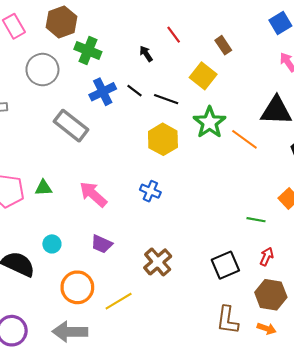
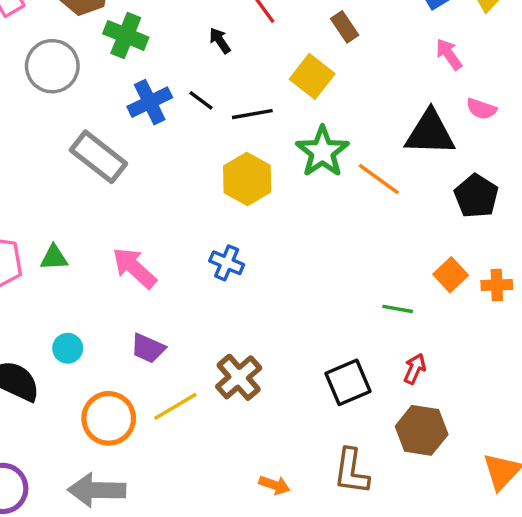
black line: (166, 99) -> (252, 114), turned -30
yellow line: (119, 301) -> (175, 406), moved
orange arrow: (267, 329) -> (275, 485), moved

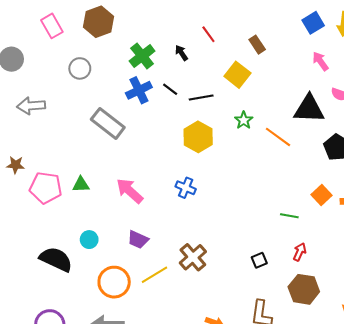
green cross: (126, 35) -> (142, 56), moved, turned 30
gray circle: (52, 66) -> (80, 68), size x0.7
green star: (322, 152) -> (244, 120), size x0.6
black square: (348, 382) -> (259, 260), size x0.6

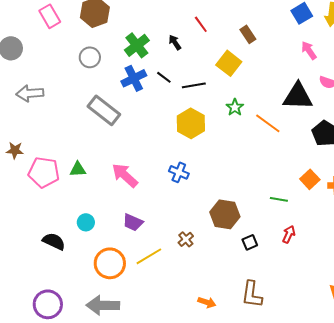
gray circle: (80, 68) -> (90, 57), moved
brown cross: (193, 257) -> (186, 239), size x0.6
black semicircle: (56, 259) -> (54, 241), size x0.7
brown hexagon: (304, 289) -> (225, 214), moved

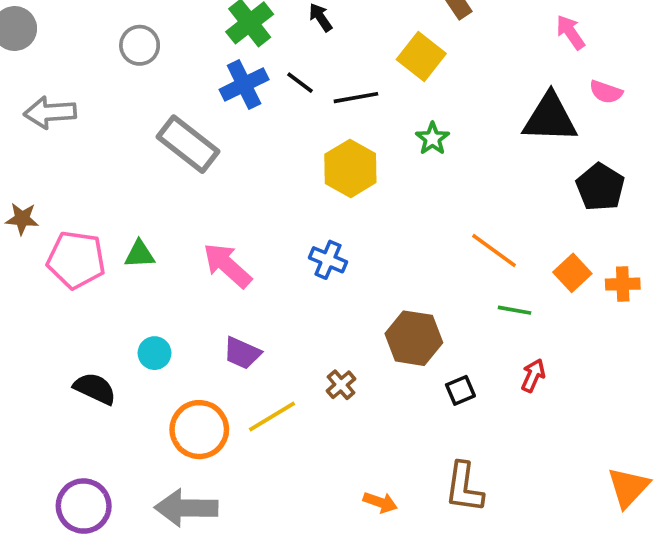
gray circle: (90, 57) -> (140, 45), moved
orange line: (268, 123) -> (494, 250), moved

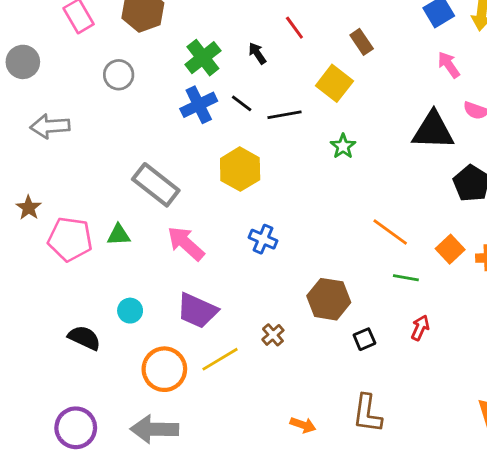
gray rectangle: (188, 144) -> (156, 185), moved
yellow hexagon: (350, 168) -> (240, 169), moved
brown star: (22, 219) -> (29, 208), turned 30
purple trapezoid: (242, 353) -> (197, 311), size x1.4

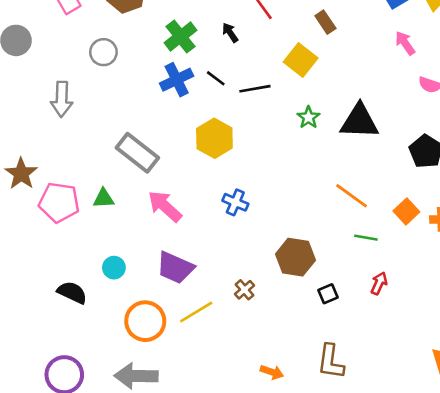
gray arrow: (50, 126) -> (62, 99), moved, turned -84
black triangle: (433, 131) -> (359, 121), moved
brown star: (29, 208) -> (21, 174), size x1.4

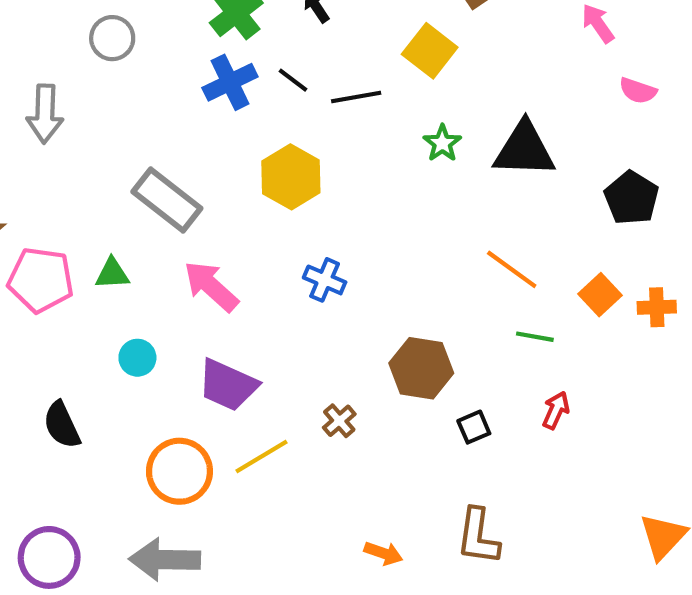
cyan circle: (114, 268) -> (137, 358), moved
black semicircle: (72, 292) -> (62, 425), turned -140

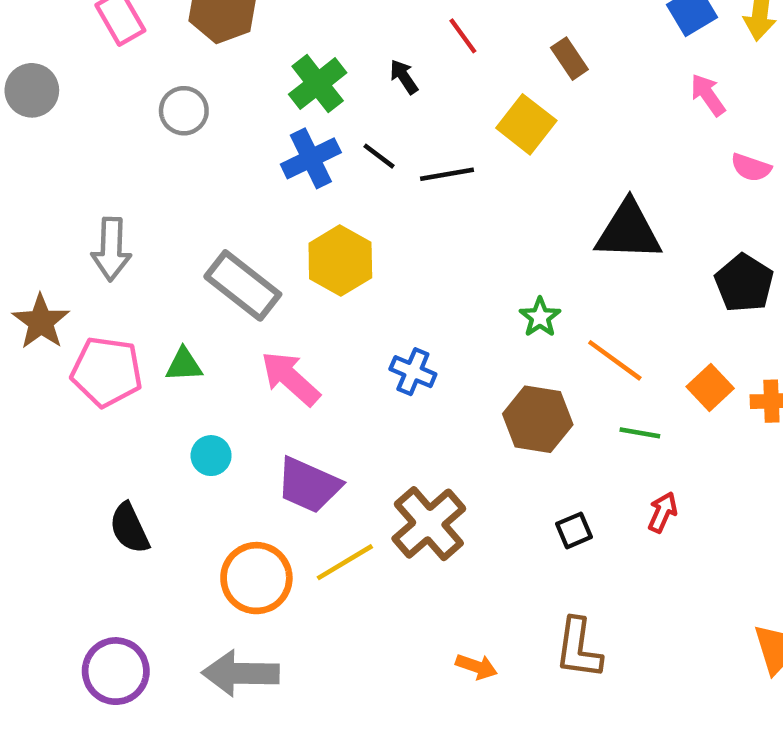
gray arrow: (45, 114) -> (111, 249), moved
green star: (442, 143) -> (540, 317), moved
yellow hexagon: (291, 177) -> (340, 260), moved
brown hexagon: (421, 368) -> (538, 419), moved
brown cross: (339, 421) -> (429, 524), size x2.0

